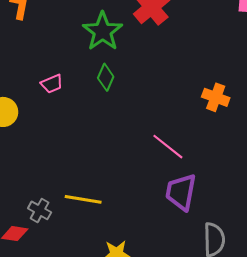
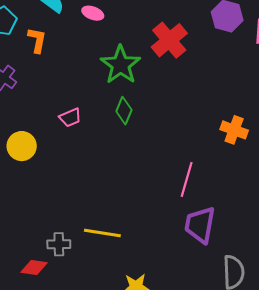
pink line: (168, 147) -> (187, 179), turned 68
gray cross: (40, 210) -> (59, 244), turned -30

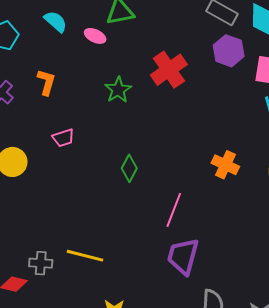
orange L-shape: (37, 40) -> (46, 82), moved
green star: (121, 65) -> (118, 90), size x0.7
green diamond: (124, 111) -> (129, 168), moved

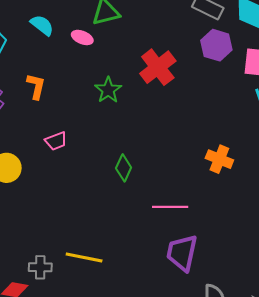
pink line: (174, 210) -> (170, 207), turned 72

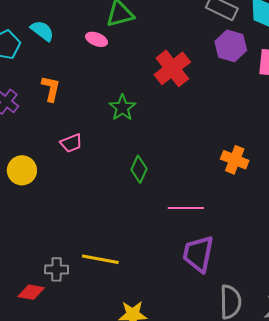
cyan semicircle: (42, 25) -> (42, 31), moved
green star: (108, 90) -> (122, 108), moved

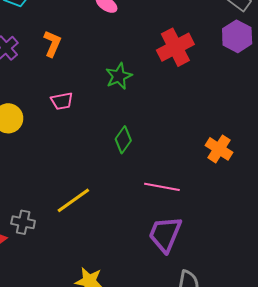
yellow line: (100, 259) -> (73, 200), moved, turned -57

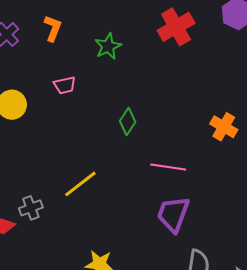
green star: (119, 76) -> (108, 46), moved
gray cross: (23, 222) -> (31, 208), turned -30

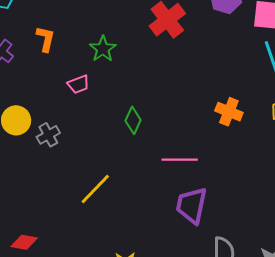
pink trapezoid: (65, 85) -> (78, 84), moved
gray cross: (31, 208) -> (48, 135), moved

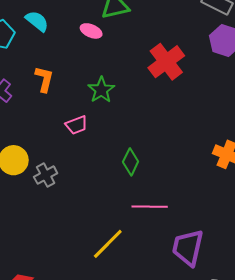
pink line: (180, 160) -> (150, 207), moved
yellow line: (95, 189) -> (108, 244), moved

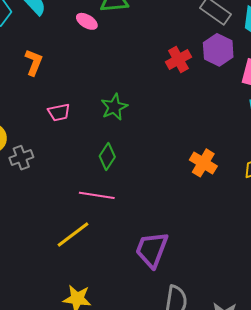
red cross: (166, 62) -> (178, 59), moved, size x0.7
green star: (101, 90) -> (114, 107), moved
pink line: (150, 207) -> (97, 195), moved

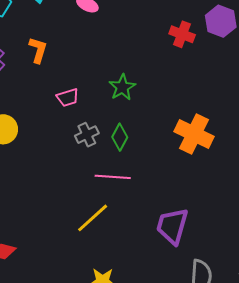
red cross: (178, 59) -> (182, 34), turned -35
gray cross: (21, 158) -> (87, 135), moved
orange cross: (203, 163) -> (194, 134), moved, size x1.4

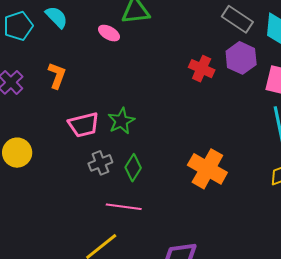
green star: (122, 87) -> (121, 121), moved
pink trapezoid: (68, 98) -> (84, 125), size x1.4

